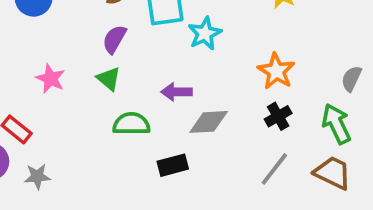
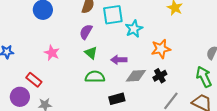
orange star: (276, 71) -> (161, 49), moved, turned 30
green triangle: (109, 79) -> (91, 53), moved
black cross: (278, 116) -> (160, 76), moved

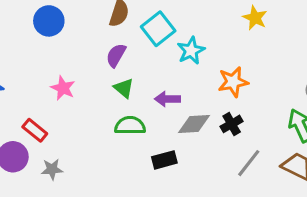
cyan square: (113, 15) -> (158, 29), turned -30

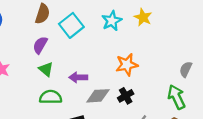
cyan star: (191, 51) -> (112, 21), moved

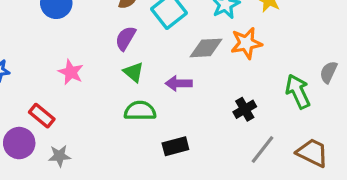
orange star: (127, 65) -> (246, 43), moved
gray diamond: (98, 96) -> (206, 48), moved
green arrow: (176, 97) -> (298, 91), moved

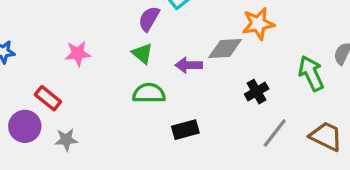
purple semicircle: (126, 38) -> (149, 19), moved
gray diamond: (206, 48) -> (225, 49), moved
pink star: (71, 72) -> (78, 53), turned -30

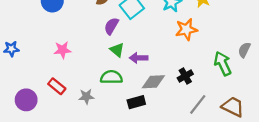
gray diamond: (225, 49) -> (153, 82), moved
green triangle: (142, 53) -> (117, 50), moved
red rectangle: (48, 98) -> (57, 86), moved
gray star: (66, 140) -> (86, 96), moved

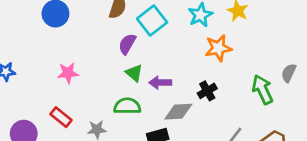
black cross: (185, 76) -> (207, 91), moved

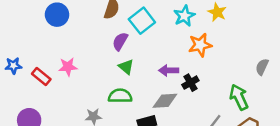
purple arrow: (160, 83) -> (169, 70), moved
green arrow: (262, 89) -> (239, 97), moved
red rectangle: (61, 117) -> (41, 77), moved

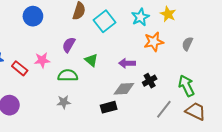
purple semicircle: (120, 41) -> (69, 45), moved
gray semicircle: (262, 67) -> (187, 44), moved
black cross: (190, 83) -> (150, 81), moved
green semicircle: (120, 96) -> (68, 75), moved

